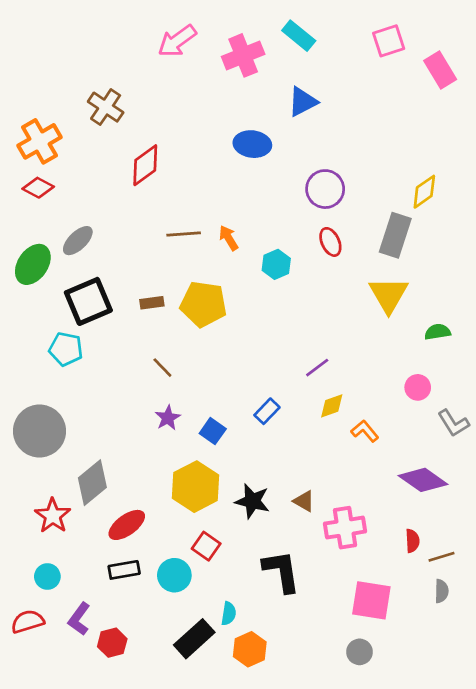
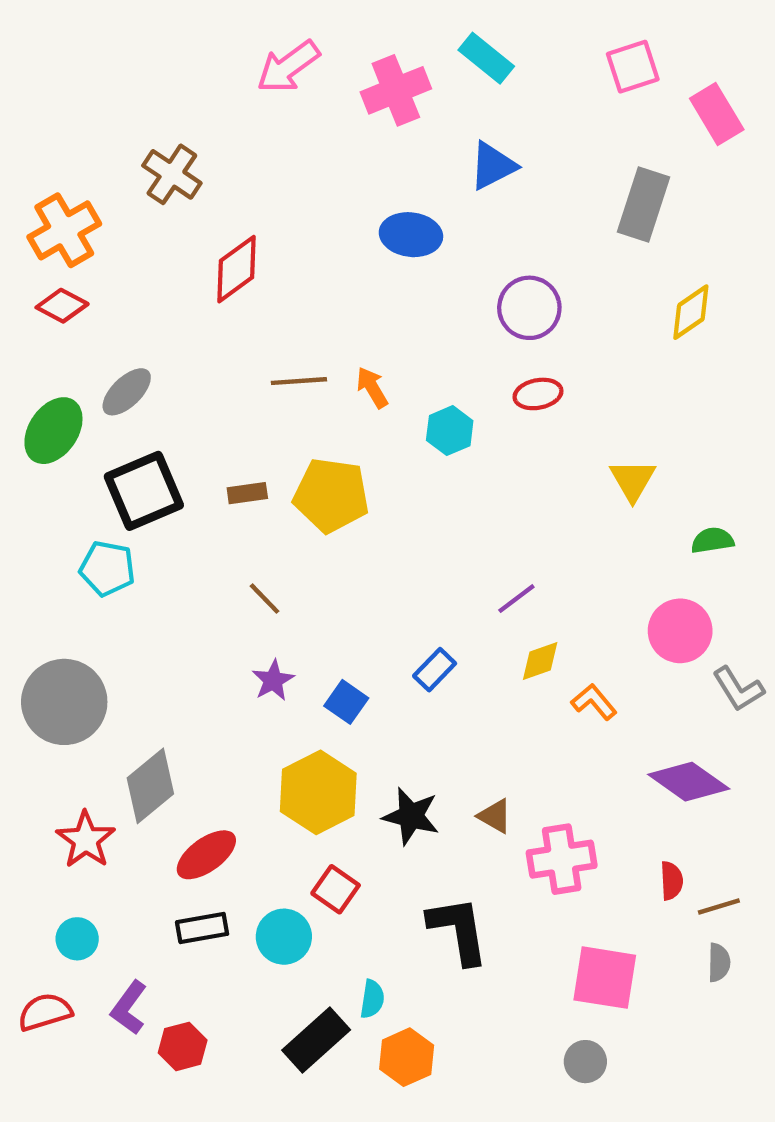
gray rectangle: (395, 235) -> (643, 204), moved
red ellipse: (330, 242) -> (538, 394), turned -76
yellow triangle: (389, 295) -> (633, 480), size x0.7
pink circle: (418, 387) -> (680, 631), size x1.5

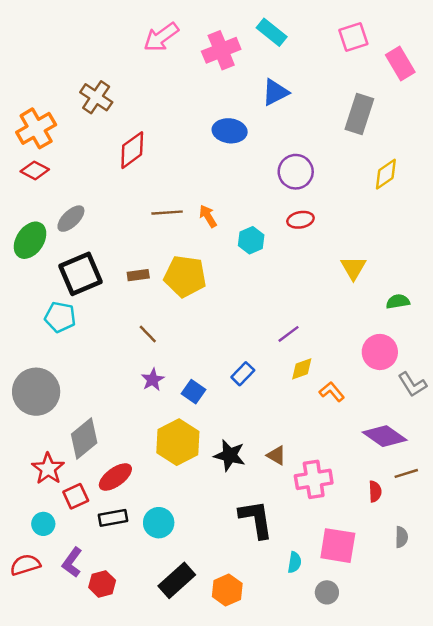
red square: (336, 889) -> (76, 496), moved, turned 30
brown line: (719, 906) -> (406, 473), moved
cyan semicircle: (372, 999) -> (294, 562), moved

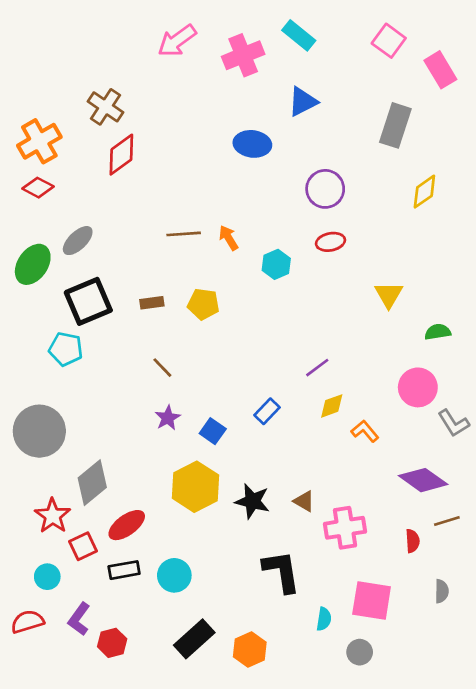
pink square: (353, 37) -> (389, 41), turned -36
red diamond: (132, 150) -> (121, 155), moved
yellow pentagon: (185, 276) -> (203, 304), size x0.7

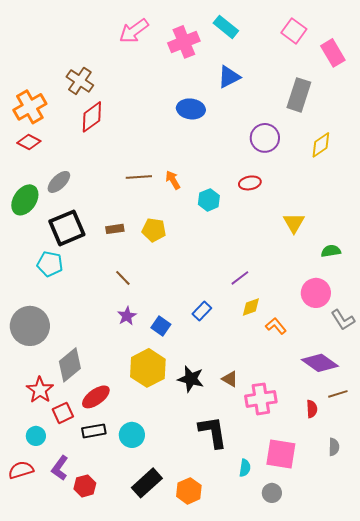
purple circle: (325, 189) -> (265, 138), moved

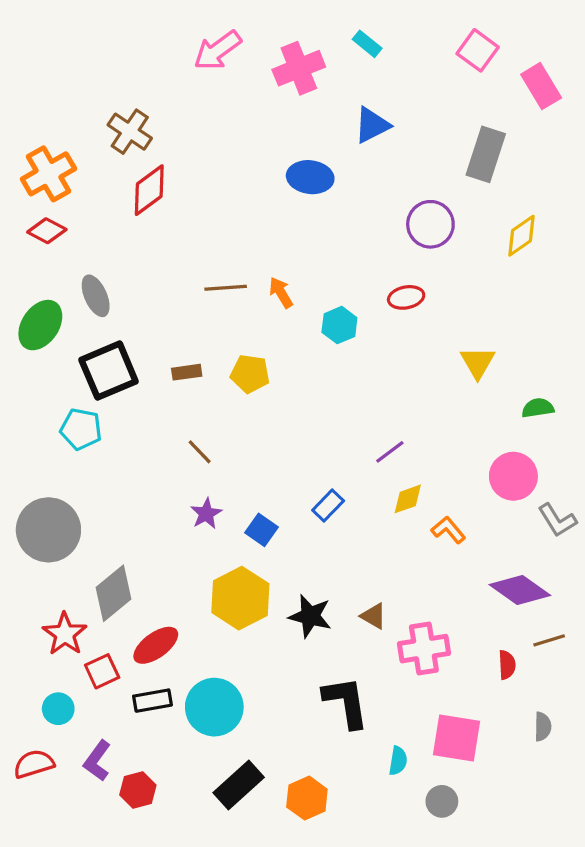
cyan rectangle: (226, 27) -> (367, 44), size x0.7
gray ellipse: (59, 182) -> (96, 296), turned -70
cyan circle: (132, 435) -> (214, 707), size x1.4

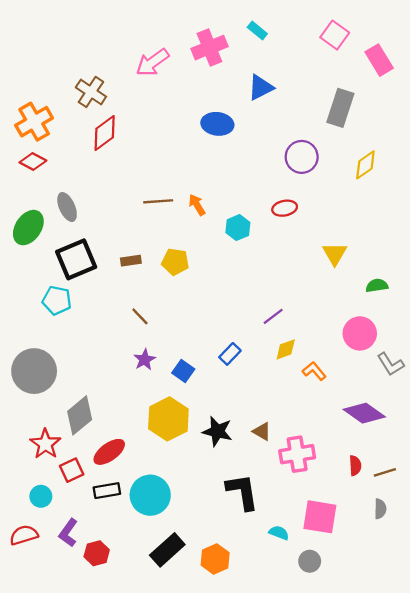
pink arrow: (218, 50) -> (152, 62), moved
brown line: (549, 640) -> (385, 472), moved
cyan semicircle: (398, 761) -> (279, 533), turned -78

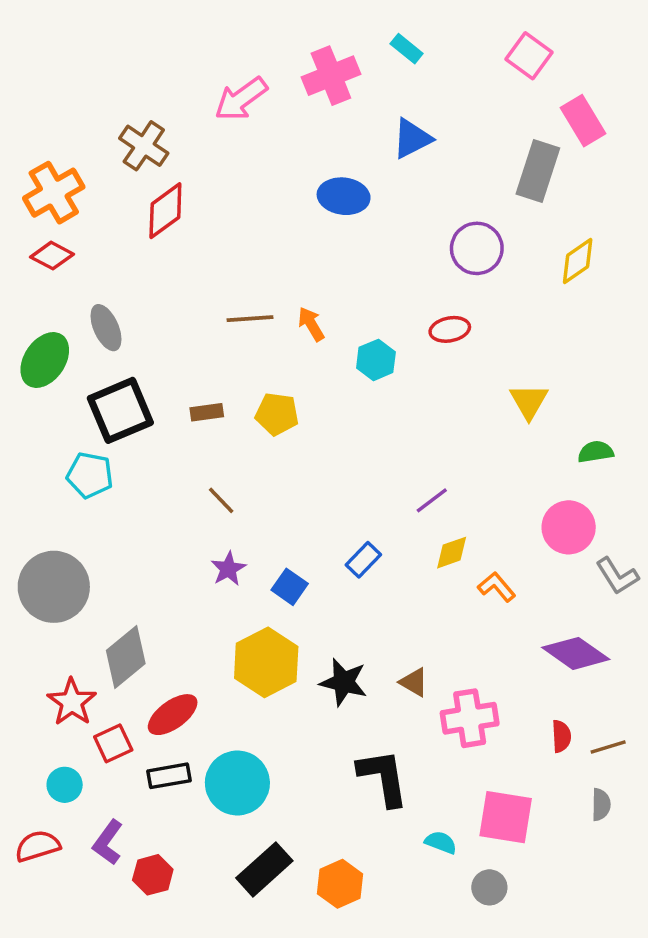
pink rectangle: (379, 60) -> (583, 121), moved

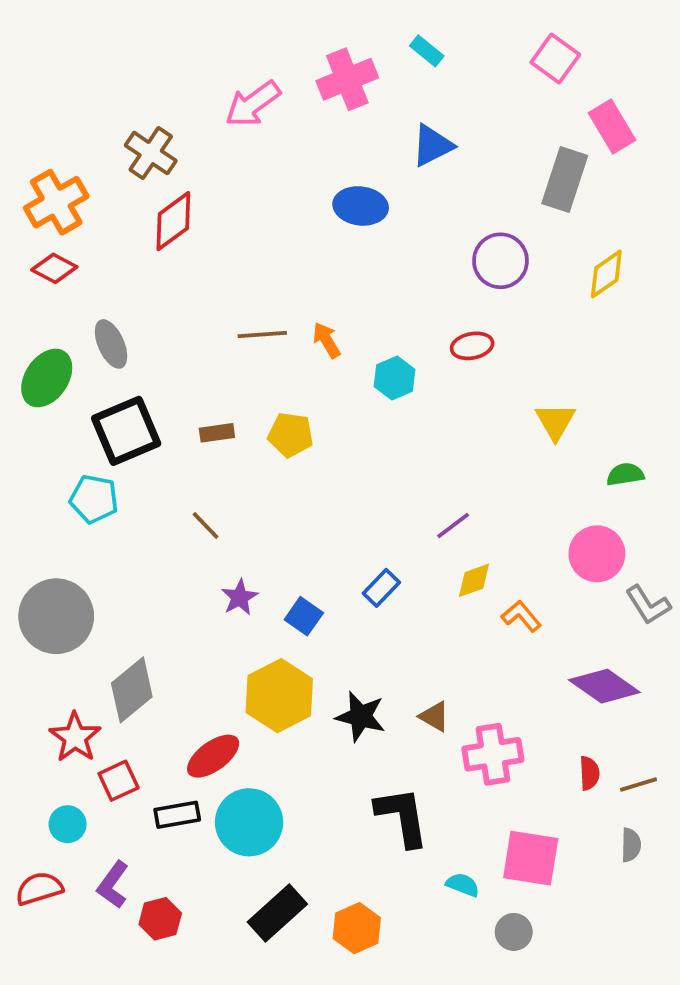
brown line: (221, 500) -> (206, 525), moved
red ellipse: (173, 715) -> (213, 756), moved

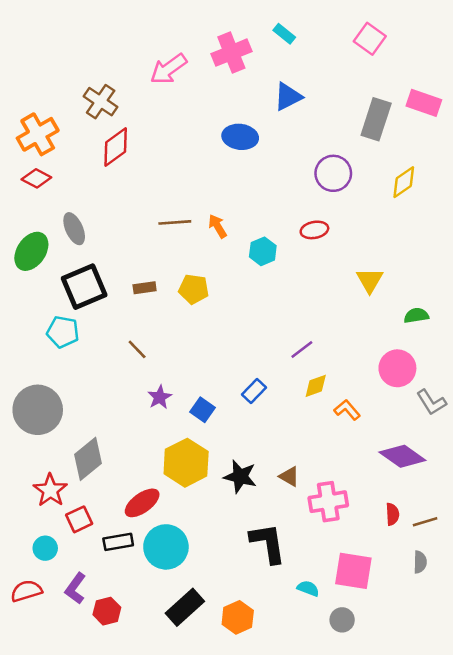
pink rectangle: (612, 127) -> (424, 103), moved, turned -40

